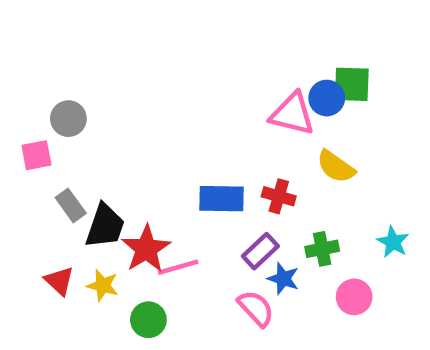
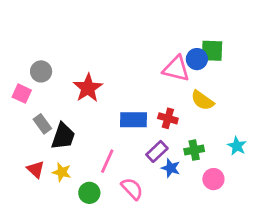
pink square: (36, 155) -> (22, 94), turned 36
red star: (146, 249) -> (88, 88), moved
pink line: (178, 267) -> (107, 161), turned -50
pink semicircle: (256, 308) -> (132, 189), moved

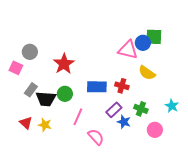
gray rectangle: (42, 124) -> (31, 90), turned 72
black trapezoid: (63, 136) -> (46, 99), turned 75
green cross: (194, 150) -> (141, 109), turned 32
green circle: (89, 193) -> (65, 94), moved

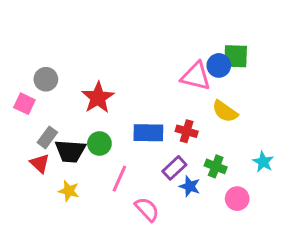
red triangle: (26, 123) -> (40, 163), moved

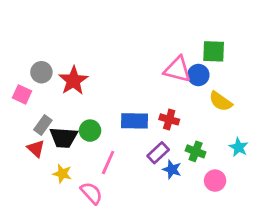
blue circle: (219, 65) -> (198, 75), moved
red star: (98, 98) -> (73, 81), moved
yellow semicircle: (225, 111) -> (221, 101), moved
pink semicircle: (147, 209) -> (91, 193), moved

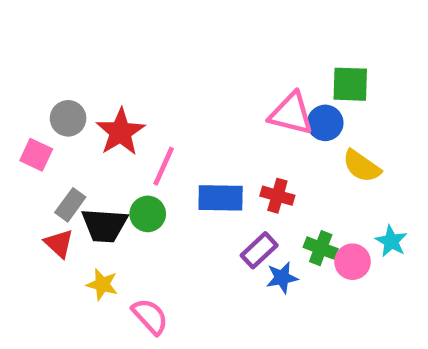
pink line: (108, 163) -> (164, 166), moved
blue star: (172, 169) -> (282, 278), turned -30
pink circle: (215, 181) -> (353, 262), moved

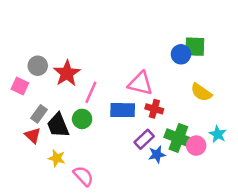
pink triangle: (291, 114) -> (140, 83), moved
blue circle: (325, 123) -> (181, 54), moved
black trapezoid: (104, 225) -> (58, 125), turned 64
green cross: (321, 248) -> (178, 138), size x1.5

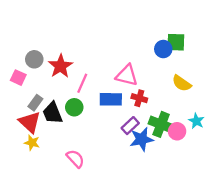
red triangle: (33, 135) -> (30, 122), size x1.5
blue star: (157, 154) -> (142, 139), size x1.5
yellow star: (57, 158) -> (32, 143), moved

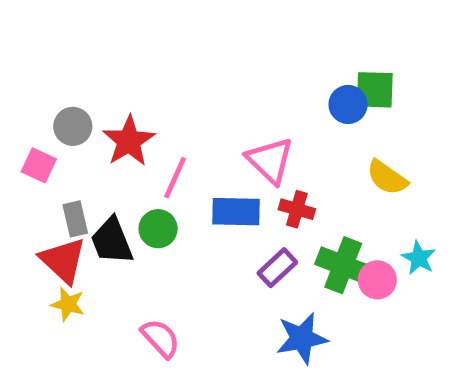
pink triangle: (127, 75) -> (270, 160), turned 30
gray rectangle: (35, 103) -> (75, 219), turned -49
blue star: (142, 139) -> (302, 338), moved

